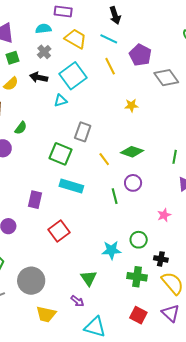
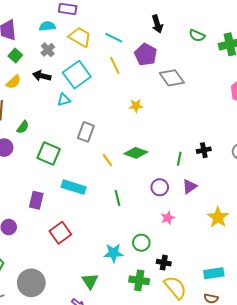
black arrow: (115, 15) -> (157, 24), moved
green square: (12, 58) -> (15, 56), turned -32
green square: (60, 154) -> (49, 154), moved
purple circle: (133, 183) -> (160, 187), moved

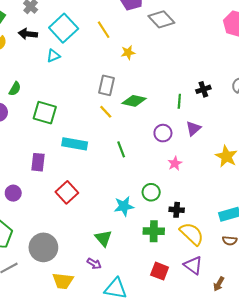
yellow line: (115, 65) -> (104, 30), moved
gray rectangle: (86, 132) -> (106, 85), moved

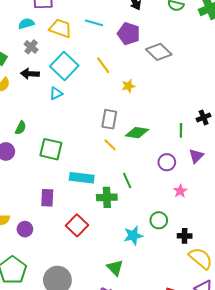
green cross: (154, 231) -> (107, 197), moved

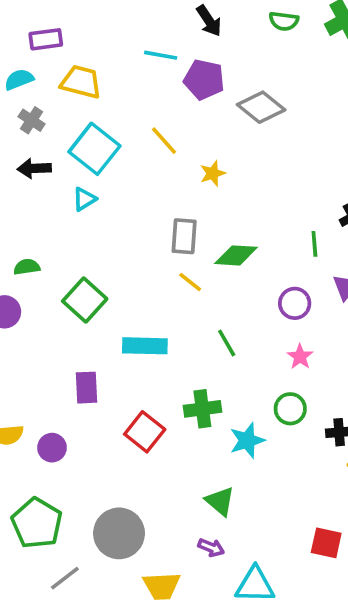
cyan line: (94, 23) -> (161, 55), moved
green semicircle: (21, 128) -> (27, 267), turned -120
green square: (51, 149) -> (85, 300), turned 35
pink star: (180, 191) -> (300, 357), moved
green cross: (107, 197) -> (202, 409), moved

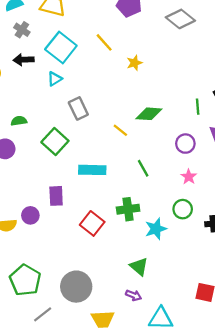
gray diamond: (261, 107) -> (180, 19), moved
gray rectangle: (184, 236) -> (78, 108), moved, turned -30
purple circle: (52, 448) -> (30, 215), moved

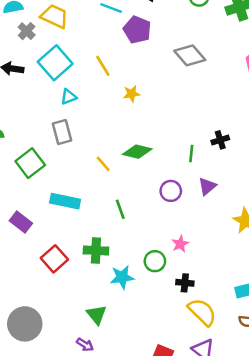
gray cross: (22, 30) -> (27, 31), moved
cyan triangle: (55, 79) -> (69, 97), moved
pink star: (189, 177) -> (180, 244), moved
purple rectangle: (56, 196) -> (21, 222), turned -60

